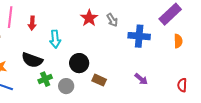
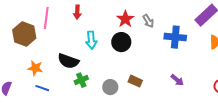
red arrow: (32, 23) -> (77, 12), moved
black circle: (79, 63) -> (121, 42), moved
gray circle: (66, 86) -> (110, 87), moved

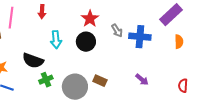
gray arrow: (148, 21) -> (117, 31), moved
gray circle: (110, 87) -> (75, 87), size x1.6

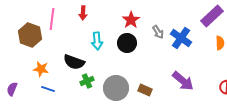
blue cross: (140, 37) -> (181, 38), turned 30
purple arrow: (142, 80) -> (183, 81), size x1.6
brown rectangle: (100, 81) -> (145, 90), moved

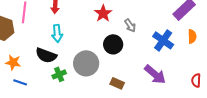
blue cross: (181, 38) -> (163, 40), moved
cyan arrow: (97, 41) -> (57, 33), moved
black circle: (127, 43) -> (113, 44), moved
gray circle: (116, 88) -> (86, 63), moved

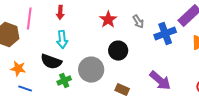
gray arrow: (130, 25) -> (138, 22), moved
blue cross: (163, 40) -> (165, 34), moved, turned 35

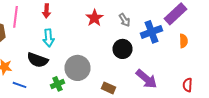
black circle: (118, 51) -> (122, 49), moved
green cross: (64, 81) -> (58, 84), moved
blue line: (25, 89) -> (20, 85), moved

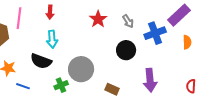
purple arrow: (146, 79) -> (150, 80), turned 45

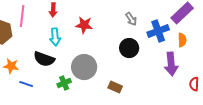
red star: (98, 19) -> (84, 25), moved, turned -30
orange semicircle: (187, 42) -> (182, 40), moved
purple arrow: (150, 80) -> (171, 64), moved

